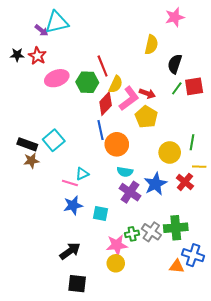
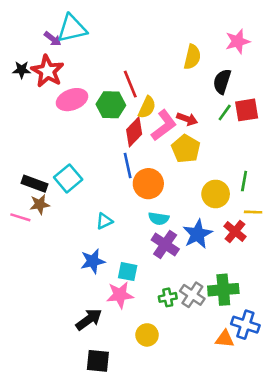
pink star: (175, 17) -> (238, 41), moved
red star: (37, 56) -> (47, 71), size x1.4
pink line: (70, 183) -> (20, 217), moved
pink star: (117, 245) -> (120, 295), moved

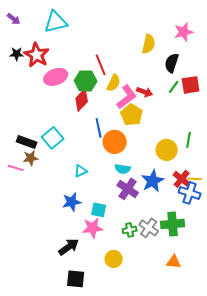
purple arrow: (53, 39) -> (14, 19), moved
red diamond: (134, 132) -> (82, 100), moved
yellow pentagon: (186, 149) -> (132, 115), moved
yellow line: (253, 212) -> (195, 179), moved
blue cross: (245, 325) -> (190, 193), moved

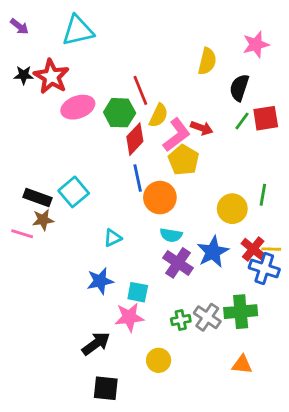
red diamond: (82, 100) -> (135, 139), moved

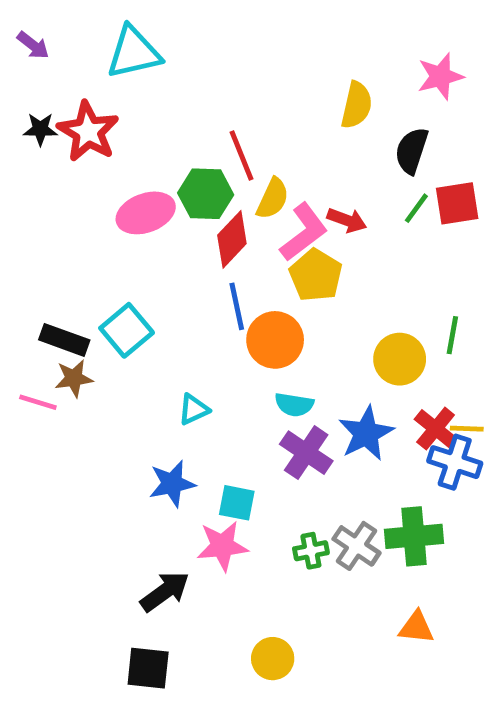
pink ellipse: (78, 107) -> (146, 213), moved
yellow circle: (159, 360) -> (273, 659), moved
black square: (106, 388) -> (148, 668), moved

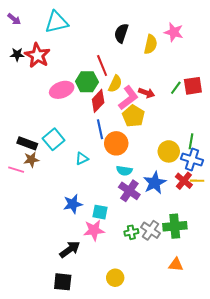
pink star: (440, 76) -> (174, 32), moved, turned 30
black semicircle: (412, 151) -> (121, 33), moved
cyan triangle: (194, 409) -> (82, 159), moved
blue cross: (455, 462) -> (192, 160), moved

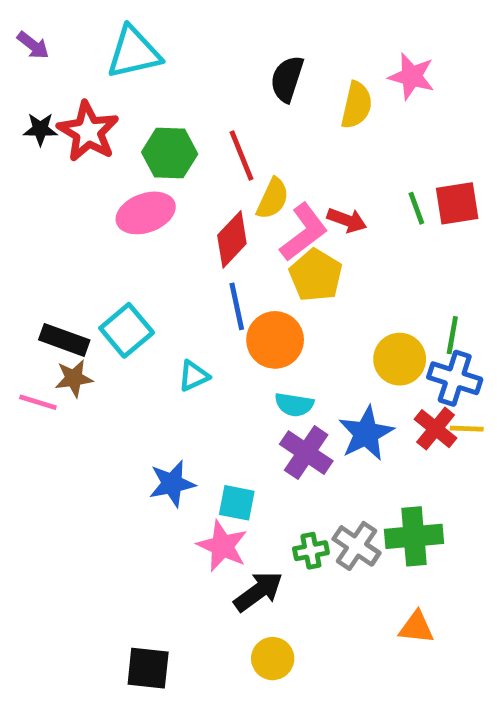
green hexagon: (87, 82) -> (170, 153), moved
green line: (176, 88) -> (416, 208), turned -56
pink star: (94, 230) -> (222, 546), turned 30
black arrow: (70, 249) -> (258, 591), moved

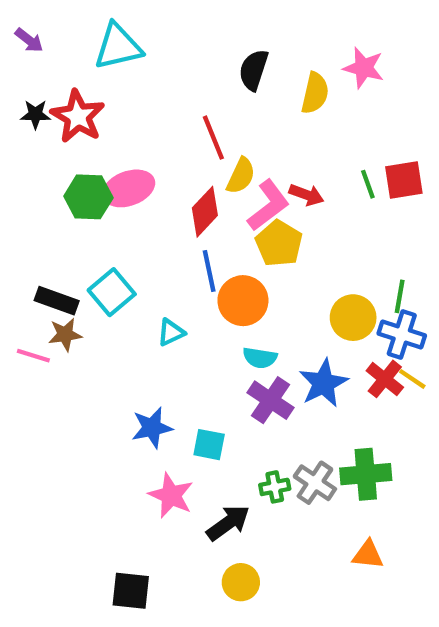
green hexagon: (170, 153) -> (88, 197), moved
yellow line: (467, 429) -> (412, 379), turned 32
pink star: (222, 546) -> (171, 495), moved

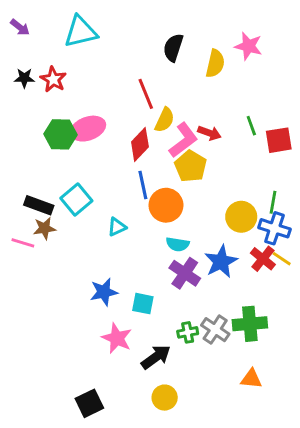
red star: (78, 116) -> (53, 79), size x0.7
red square: (404, 180) -> (279, 140), moved
black square: (131, 591) -> (89, 403), turned -32

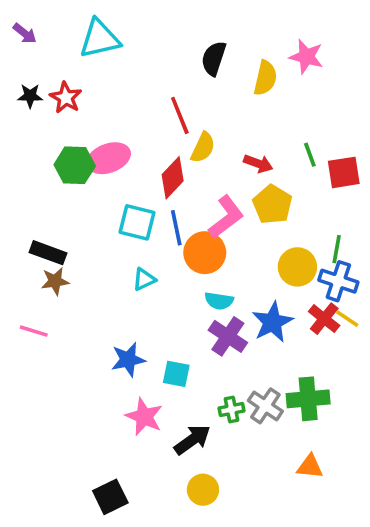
pink L-shape: (183, 140) -> (226, 217), moved
yellow pentagon: (191, 166) -> (272, 205), moved
cyan square: (76, 199) -> (137, 222), moved, turned -36
pink line: (23, 243) -> (34, 331), moved

